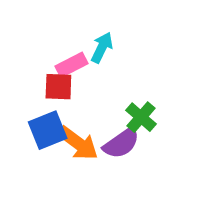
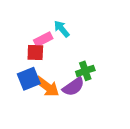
cyan arrow: (102, 48) -> (62, 29), turned -66
green cross: (141, 117) -> (85, 71), turned 30

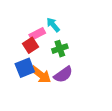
red square: (35, 52) -> (30, 45), turned -35
green cross: (85, 71) -> (60, 49), moved

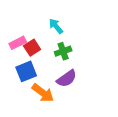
pink rectangle: (37, 34) -> (18, 43), moved
orange arrow: (41, 75) -> (43, 93), moved

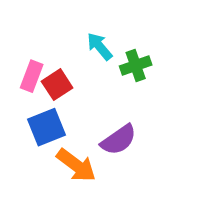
pink rectangle: (18, 43) -> (32, 76), turned -42
green cross: (63, 51) -> (136, 66), moved

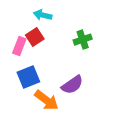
cyan arrow: (100, 46) -> (43, 15), moved, turned -36
red square: (57, 85) -> (35, 37), moved

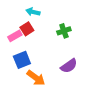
pink rectangle: (19, 46) -> (15, 36), turned 40
purple semicircle: (72, 85) -> (69, 66), moved

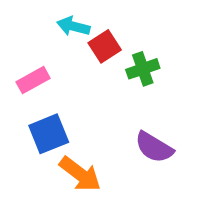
red square: (27, 29) -> (105, 46), moved
purple semicircle: (69, 66) -> (154, 147), turned 66

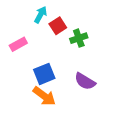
cyan arrow: (73, 26) -> (41, 15), turned 105
blue square: (49, 134) -> (44, 74), moved

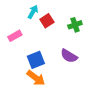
green cross: (79, 38) -> (75, 25), moved
purple semicircle: (85, 81) -> (69, 56), moved

